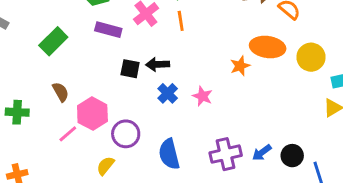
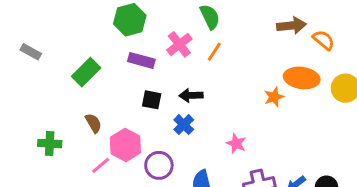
orange line: (181, 21) -> (214, 52), turned 42
black square: (130, 69) -> (152, 100), moved
blue cross: (168, 93) -> (184, 125), moved
pink star: (202, 96) -> (236, 144), moved

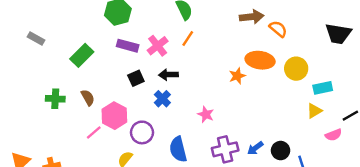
pink cross: (179, 44) -> (158, 46), moved
black square: (152, 100) -> (136, 78), turned -35
green cross: (50, 144) -> (55, 99), moved

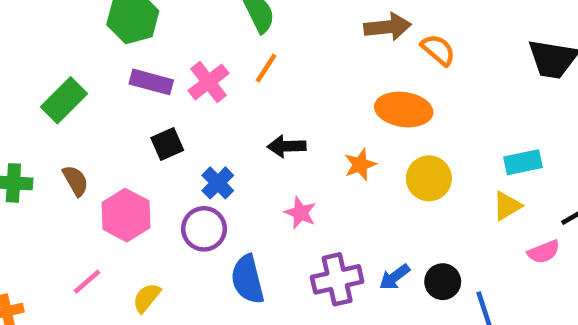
yellow circle: (296, 69) -> (429, 178), moved
black arrow: (168, 75) -> (287, 146), moved
orange star: (237, 76) -> (360, 165), moved
pink line: (94, 132) -> (87, 282), moved
purple circle: (142, 132) -> (204, 229), moved

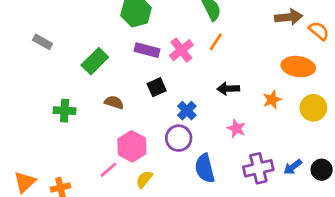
brown semicircle: (75, 181) -> (114, 102), moved, turned -42
pink hexagon: (126, 215) -> (132, 146), moved

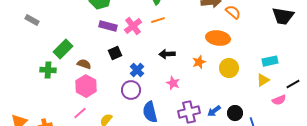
orange line: (216, 42) -> (158, 20), turned 40
green rectangle: (95, 61) -> (63, 49), moved
pink hexagon: (132, 146) -> (86, 86), moved

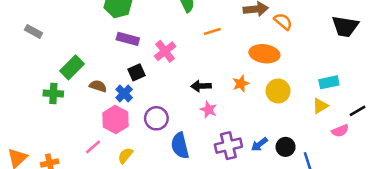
orange line: (158, 20) -> (212, 31), moved
pink cross: (133, 26) -> (165, 51), moved
black arrow: (167, 54) -> (201, 86), moved
blue cross: (137, 70) -> (124, 93), moved
pink hexagon: (86, 86) -> (115, 120), moved

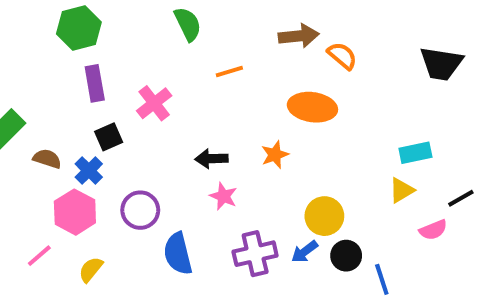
purple rectangle: (128, 39) -> (95, 83), turned 65
yellow circle: (278, 91) -> (324, 216), moved

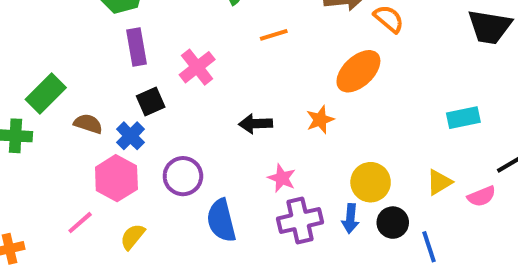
orange ellipse: (312, 107) -> (358, 71), turned -51
yellow triangle: (402, 190) -> (439, 182), moved
pink star: (223, 196) -> (282, 178), moved
blue arrow: (305, 252) -> (350, 218), turned -48

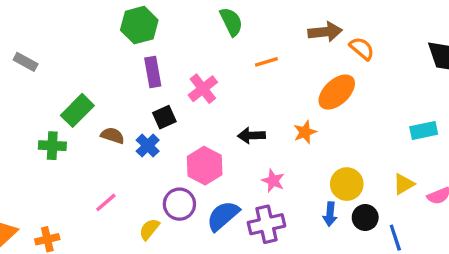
purple circle: (183, 176) -> (179, 204), moved
pink hexagon: (116, 178) -> (205, 166), moved
blue semicircle: (221, 221) -> (223, 216), turned 63
purple cross: (300, 221) -> (266, 224), moved
pink line: (80, 223) -> (106, 202), moved

